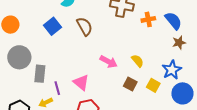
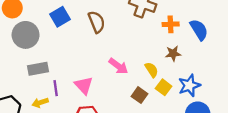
brown star: (179, 43) -> (173, 54), moved
gray circle: (19, 57) -> (26, 35), moved
gray rectangle: (40, 74) -> (38, 69), turned 66
yellow square: (153, 85) -> (164, 87), moved

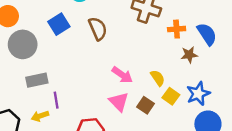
brown star: (173, 54) -> (189, 55), moved
pink triangle: (84, 85) -> (119, 102), moved

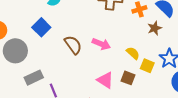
brown semicircle: (98, 29) -> (73, 45), moved
pink arrow: (122, 75) -> (101, 44), moved

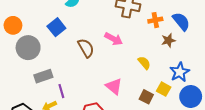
pink arrow: (101, 44) -> (114, 39), moved
yellow square: (147, 66) -> (164, 89), moved
brown square: (128, 78) -> (146, 97), moved

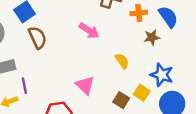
brown semicircle: (86, 48) -> (38, 38), moved
blue star: (180, 72) -> (162, 75), turned -30

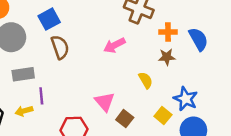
pink arrow: (89, 31) -> (114, 45), turned 114
brown star: (152, 37) -> (167, 57), moved
brown square: (121, 100) -> (125, 119), moved

